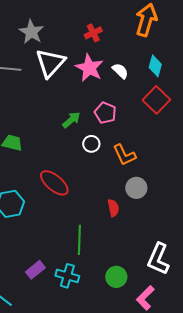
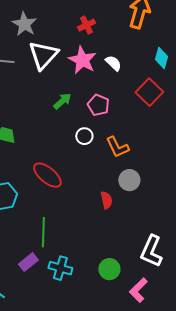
cyan diamond: (155, 66) -> (161, 58), moved
green arrow: (71, 120) -> (62, 101), moved
green line: (79, 240) -> (43, 232), moved

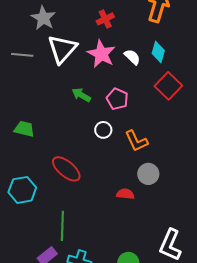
cyan diamond: (161, 58) -> (158, 52), moved
green arrow: (62, 101) -> (81, 95), turned -108
red semicircle: (106, 200) -> (125, 194), turned -72

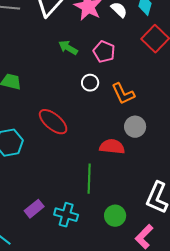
red semicircle: (125, 194) -> (112, 147), size x1.4
green line: (62, 226) -> (89, 179), moved

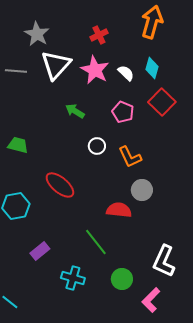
pink pentagon: (104, 52) -> (123, 112), moved
green line: (89, 179) -> (96, 242), turned -40
purple rectangle: (34, 209) -> (40, 251), moved

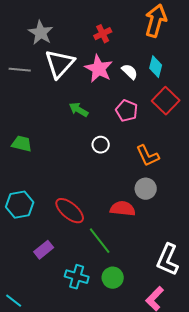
orange L-shape: (130, 157) -> (148, 156), moved
red ellipse: (60, 185) -> (70, 211), moved
green circle: (122, 279) -> (113, 278), moved

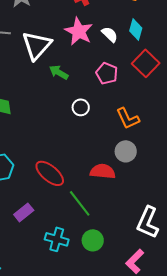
white triangle: (60, 64) -> (37, 45), moved

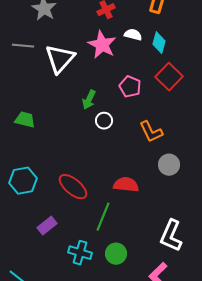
white semicircle: (110, 34) -> (133, 35), moved, turned -30
green arrow: (59, 72) -> (89, 100), moved, turned -96
gray circle: (126, 151) -> (169, 165), moved
green line: (80, 203) -> (103, 217), turned 60

